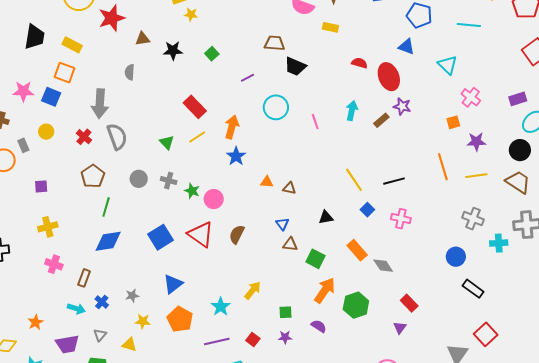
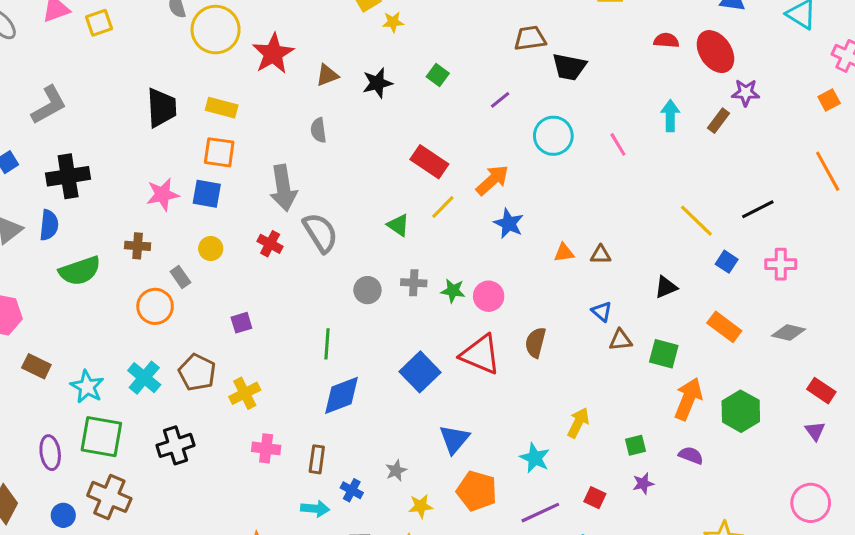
orange arrow: (232, 127) -> (492, 180), turned 45
brown pentagon: (93, 176) -> (197, 372), moved
purple square: (41, 186) -> (241, 323), moved
gray diamond: (383, 266) -> (788, 332), moved, turned -30

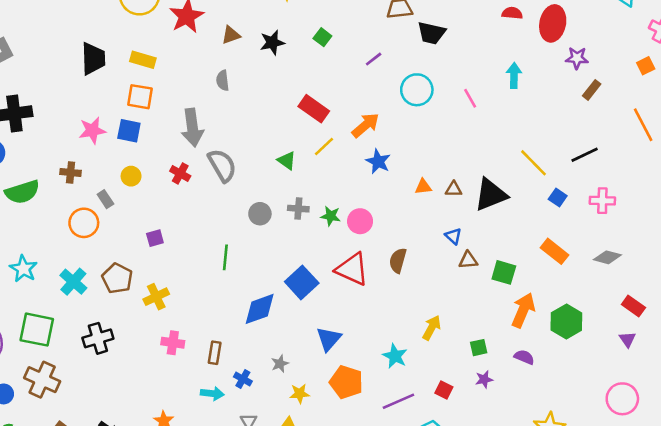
red ellipse: (715, 52) -> (553, 23), turned 44
brown rectangle: (719, 121) -> (592, 90), moved
black triangle: (666, 287) -> (491, 195), moved, size x1.8
cyan star: (87, 387) -> (23, 269), moved
blue diamond: (341, 395) -> (260, 309), moved

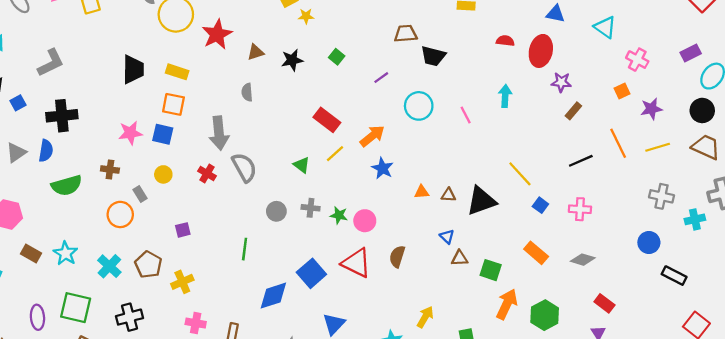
black line: (585, 155) -> (581, 161), moved

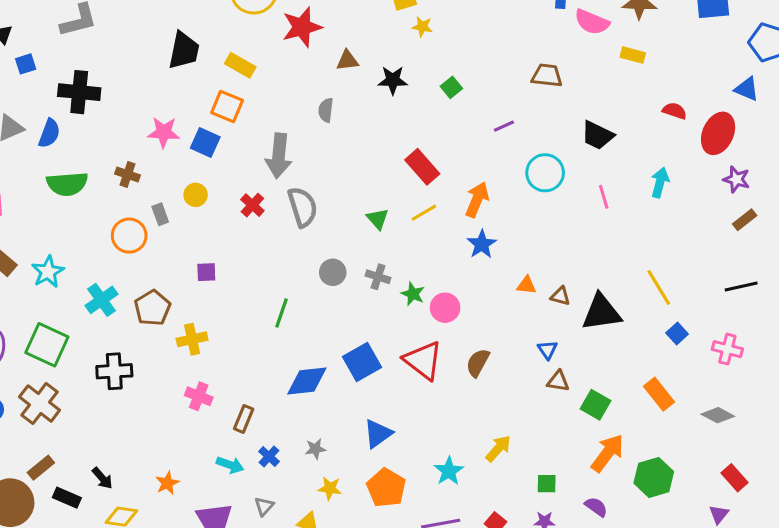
black trapezoid: (433, 56) -> (598, 135), moved
orange arrow: (372, 136) -> (477, 200), turned -40

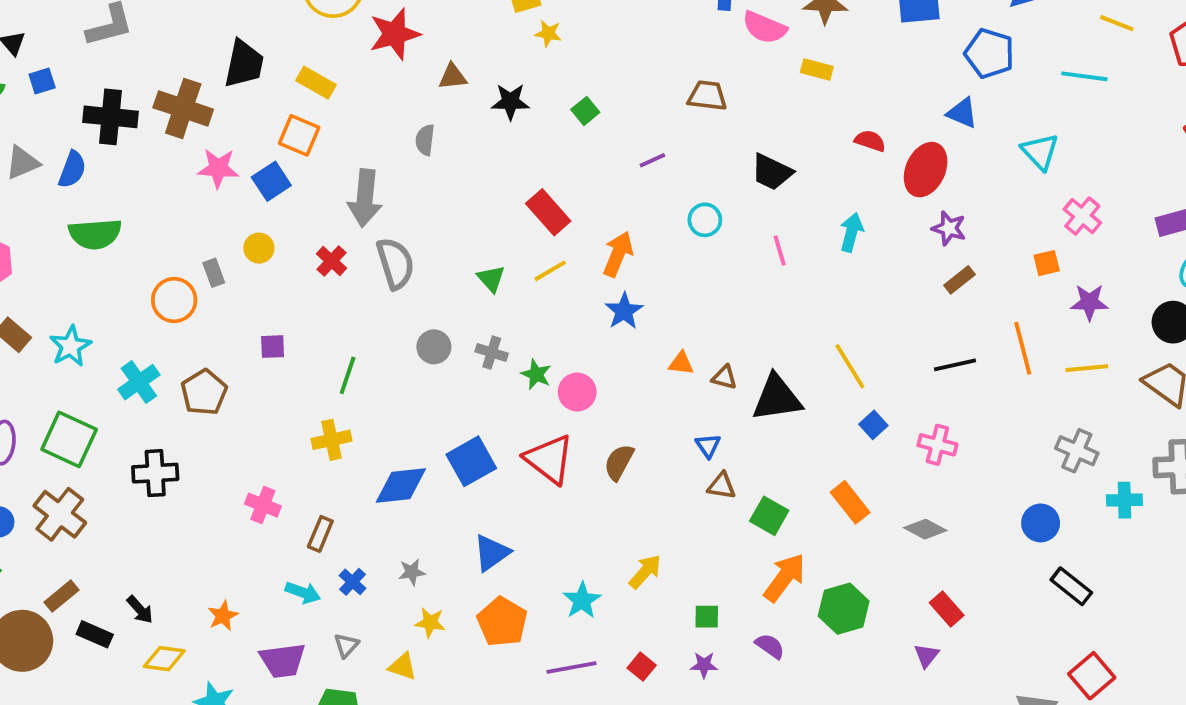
blue square: (205, 143) -> (271, 181), turned 32
cyan circle: (545, 173) -> (705, 220), size x0.7
brown cross: (128, 174) -> (183, 108), moved, size x1.8
green line: (282, 313) -> (348, 375), moved
yellow cross: (192, 339) -> (331, 440), moved

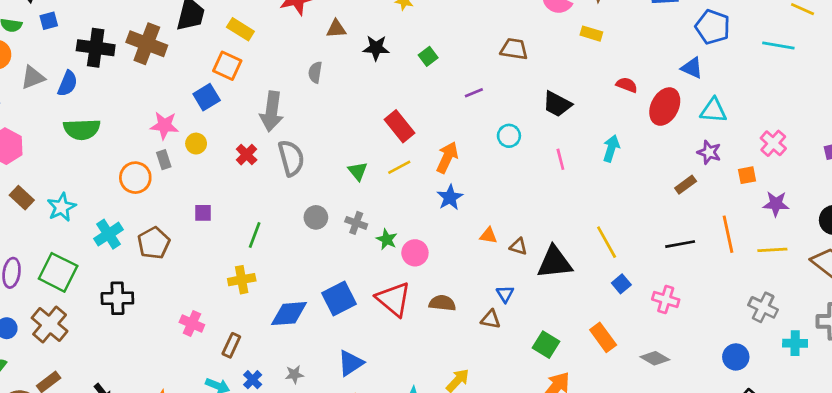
cyan triangle: (1040, 152) -> (713, 110), moved, turned -44
pink star: (218, 168) -> (164, 126), moved
purple star: (949, 228) -> (709, 152), moved
brown semicircle: (619, 462) -> (442, 303), turned 65
brown triangle: (722, 486) -> (491, 319), moved

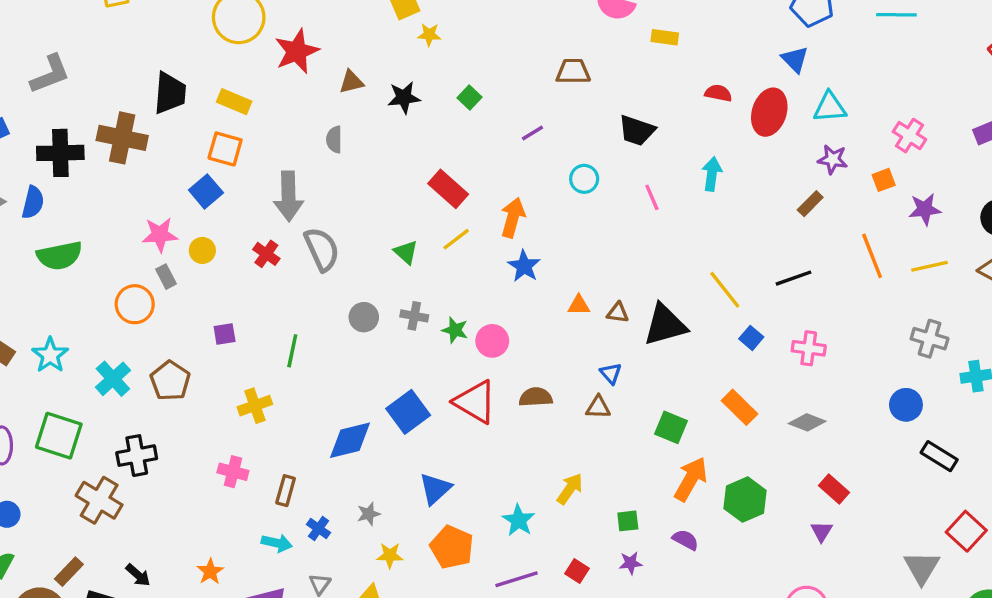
blue triangle: (692, 68) -> (795, 59), turned 30
black line: (680, 244) -> (794, 278), moved
yellow cross: (242, 280) -> (255, 406), moved
brown cross: (50, 325) -> (99, 500), moved

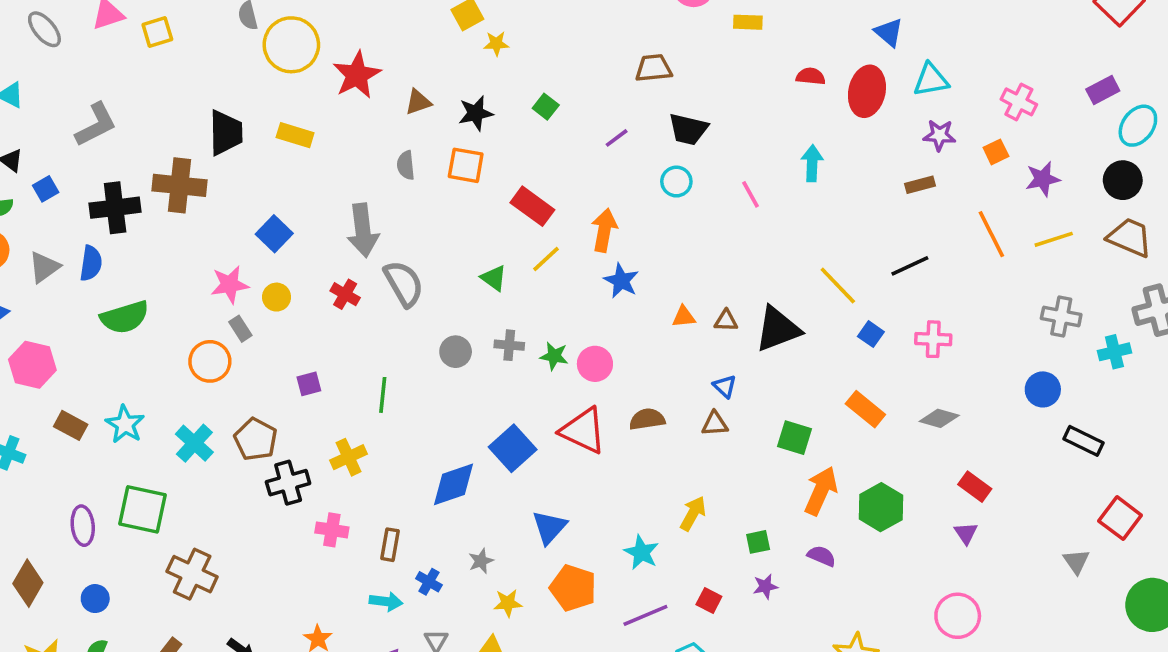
black trapezoid: (637, 130) -> (688, 129), moved
orange square: (225, 149) -> (466, 165), moved
brown rectangle: (810, 204) -> (920, 185), turned 36
black cross: (137, 456) -> (288, 483), moved
gray triangle: (922, 568) -> (1076, 561), size x0.7

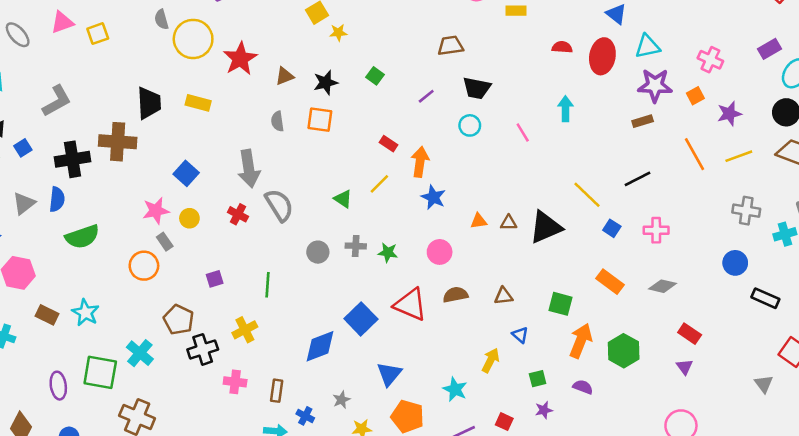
purple star: (939, 135) -> (655, 85), size x1.5
red rectangle: (532, 206) -> (389, 144), moved, size x0.6
pink circle: (595, 364) -> (440, 252), moved
blue triangle: (725, 386) -> (520, 335), moved
cyan cross: (194, 443) -> (140, 353), moved

